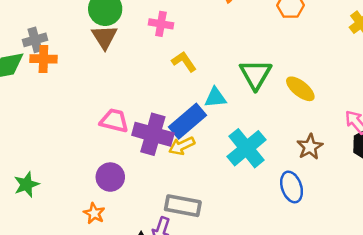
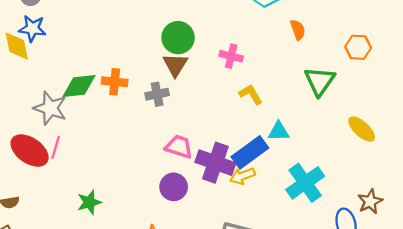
gray cross: (35, 40) -> (157, 94), moved
green triangle: (256, 74) -> (320, 81), moved
brown star: (310, 147) -> (370, 201), moved
purple circle: (110, 177) -> (174, 187), moved

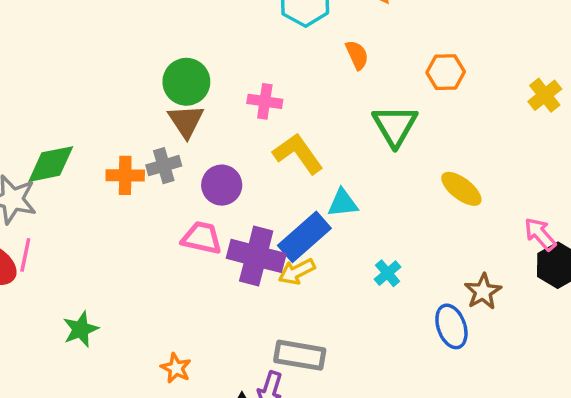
orange cross: (115, 82) -> (125, 175), moved
yellow L-shape: (251, 94) -> (298, 154), size x1.4
cyan cross: (305, 183) -> (388, 273), size x0.5
purple circle: (174, 187) -> (222, 185), moved

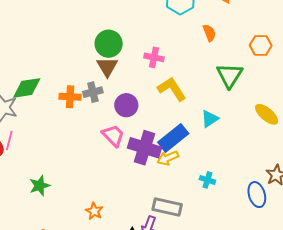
cyan triangle: (343, 203) -> (210, 119), moved, turned -30
pink trapezoid: (202, 238) -> (113, 136), turned 30
cyan cross: (388, 273) -> (207, 180), moved, turned -35

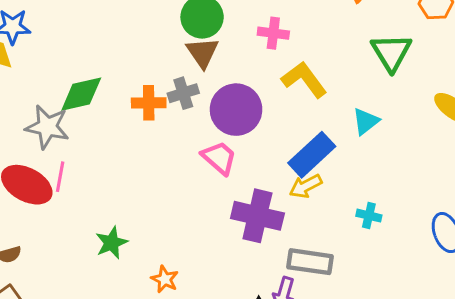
purple circle: (126, 105) -> (236, 110), size x1.4
purple cross: (144, 148) -> (257, 216), moved
orange star: (94, 211) -> (165, 279), moved

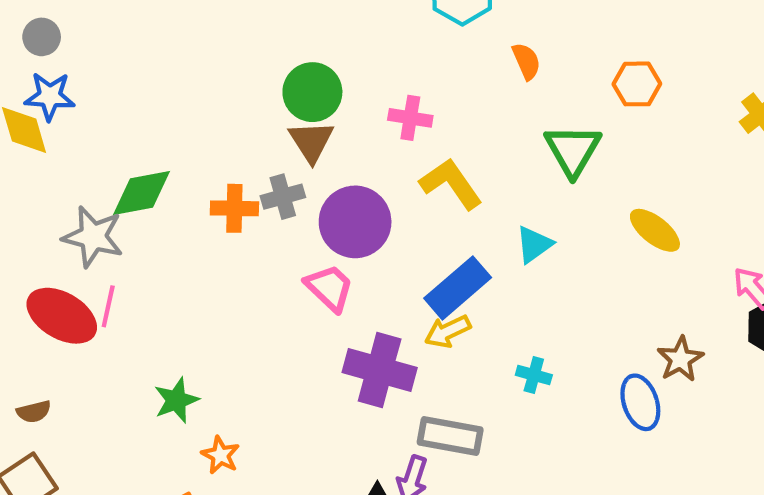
orange star: (165, 279) -> (220, 455), moved

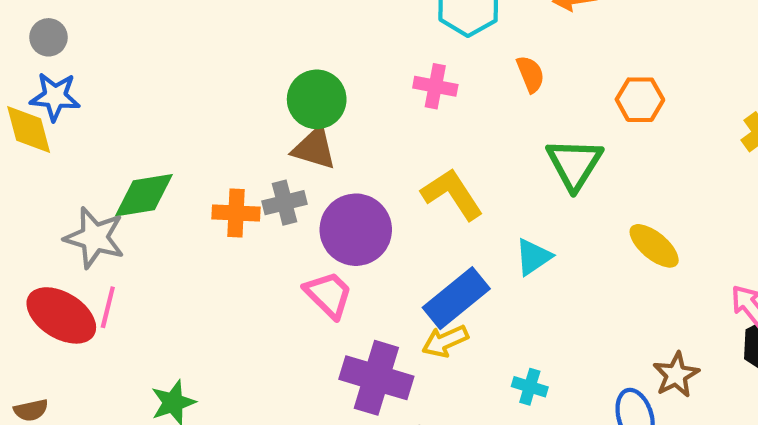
pink cross: (410, 118) -> (435, 86), moved
brown triangle: (311, 141) -> (314, 148), turned -42

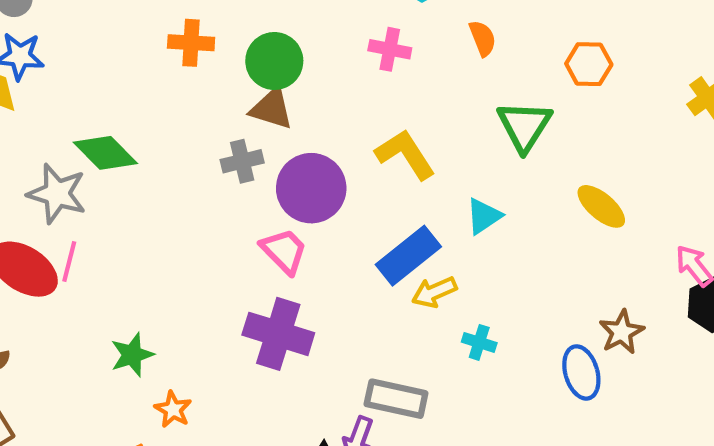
green diamond: (144, 195) -> (105, 153), turned 54
orange cross: (236, 213) -> (191, 43), moved
yellow arrow: (445, 341) -> (434, 292), moved
purple cross: (376, 378) -> (278, 334), moved

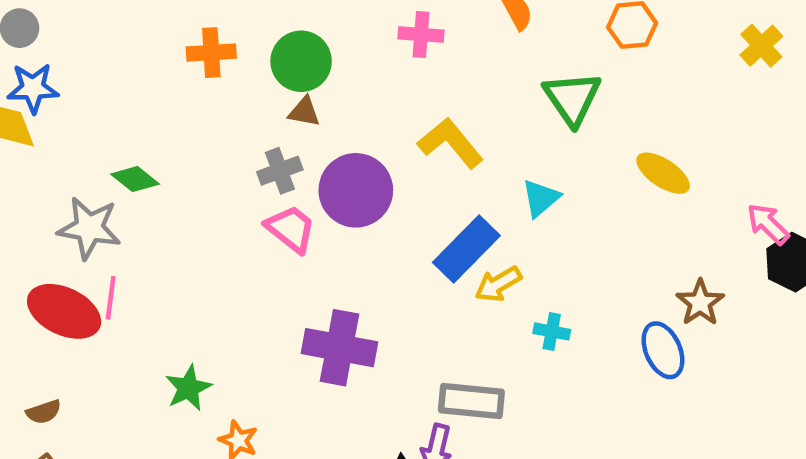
brown triangle: (272, 109) -> (304, 112), size x0.7
green diamond: (105, 153) -> (135, 179), size x0.7
pink trapezoid: (284, 251) -> (291, 229), moved

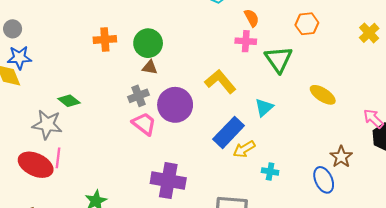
pink cross: (421, 34) -> (246, 41), moved

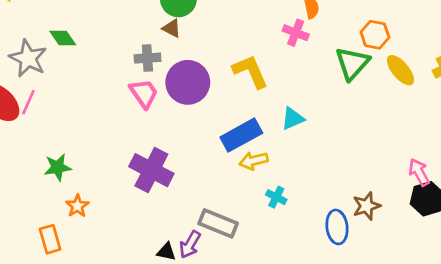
green triangle: (279, 59) -> (352, 63), moved
yellow ellipse: (323, 95) -> (400, 70), moved

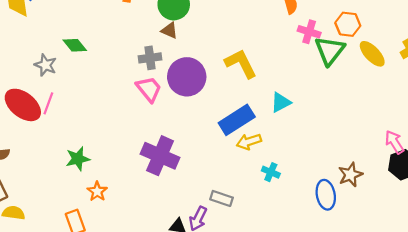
pink cross: (296, 33) -> (309, 32), moved
gray star: (28, 58) -> (45, 65), size x0.7
gray rectangle: (218, 223) -> (221, 198), size x0.7

